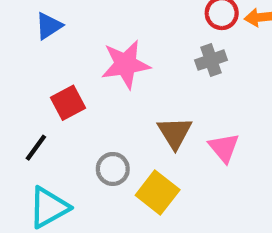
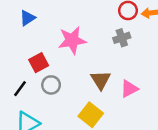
pink triangle: (224, 148) -> (129, 89), turned 42
gray circle: (113, 169) -> (51, 85), moved

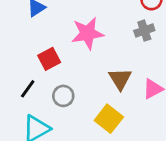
gray circle: (51, 85) -> (63, 96), moved

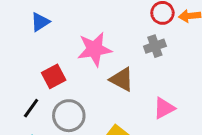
brown triangle: (120, 79) -> (122, 79), moved, turned -30
gray circle: (63, 96) -> (69, 116), size x1.4

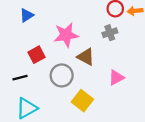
black line: (31, 108) -> (20, 78), turned 40
gray circle: (69, 116) -> (62, 75), moved

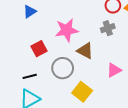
black line: (20, 78) -> (30, 76), moved

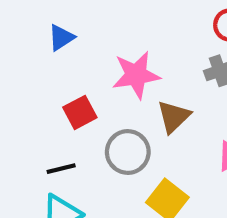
brown triangle: (85, 51) -> (174, 117), turned 48

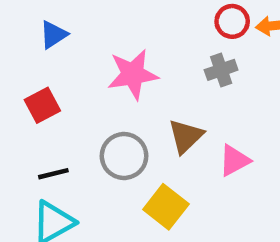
red square: (80, 112) -> (42, 105), moved
brown triangle: (174, 117) -> (186, 136), moved

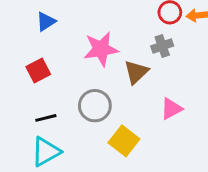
brown triangle: (186, 136) -> (136, 72), moved

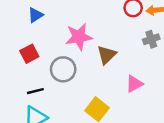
gray cross: (162, 46) -> (151, 39), moved
gray circle: (95, 106) -> (63, 69), moved

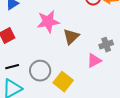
gray cross: (151, 39) -> (106, 45), moved
gray circle: (63, 69) -> (40, 71), moved

